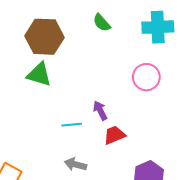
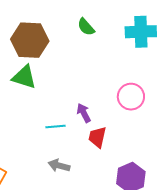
pink circle: (146, 77) -> (131, 97), moved
red trapezoid: (114, 135) -> (97, 137), turned -55

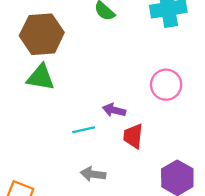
purple arrow: (84, 113) -> (114, 110), turned -42

